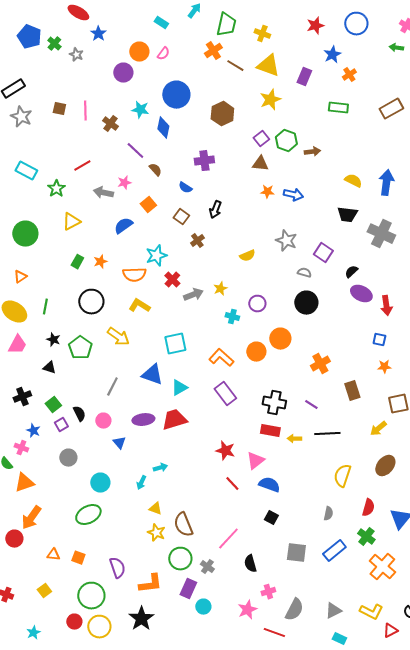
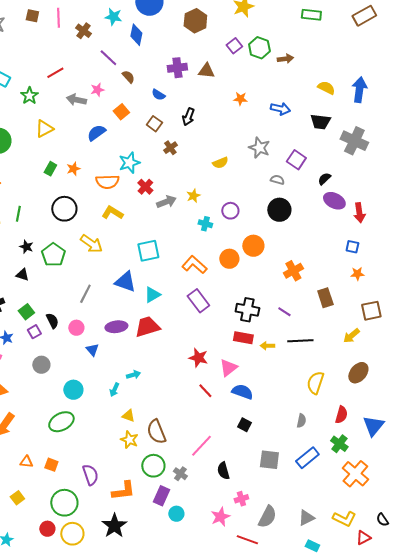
brown triangle: (260, 164) -> (206, 71), moved
blue arrow: (293, 195) -> (280, 109), moved

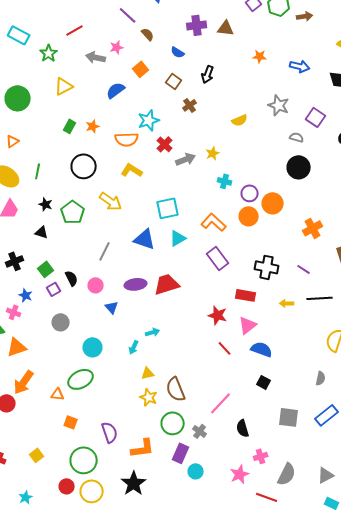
purple circle: (230, 211) -> (250, 193), moved
cyan triangle: (152, 295) -> (178, 238), moved
red rectangle: (243, 338) -> (246, 295), moved
yellow triangle: (128, 416) -> (148, 373), turned -32
orange triangle: (26, 462) -> (58, 394), moved

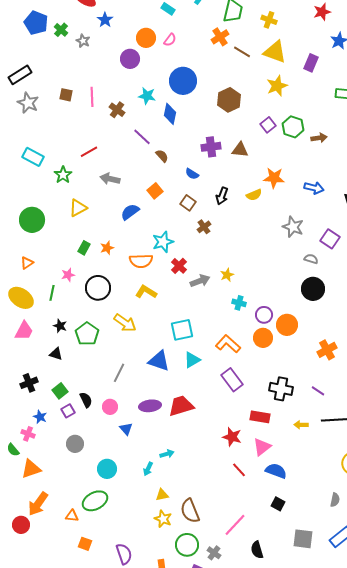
pink star: (117, 47) -> (68, 275), moved
orange star: (260, 56) -> (274, 178), size x1.5
yellow semicircle: (240, 120) -> (254, 195), moved

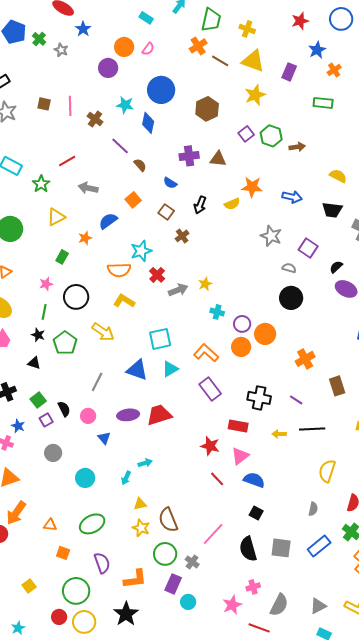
orange star: (107, 248) -> (85, 238), moved
green line: (52, 293) -> (44, 312), moved
green ellipse: (95, 501) -> (92, 524), moved
black semicircle: (257, 550) -> (248, 549), moved, size x1.4

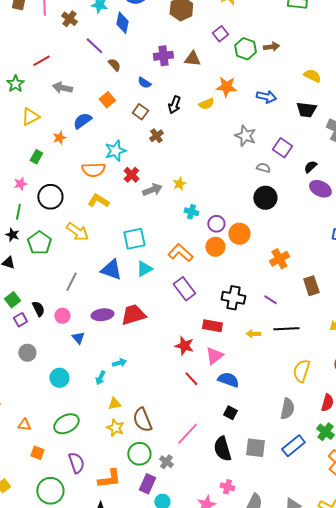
green hexagon: (271, 136) -> (245, 49), moved
gray semicircle: (313, 509) -> (287, 409), size x1.5
pink cross: (253, 587) -> (227, 487), turned 32

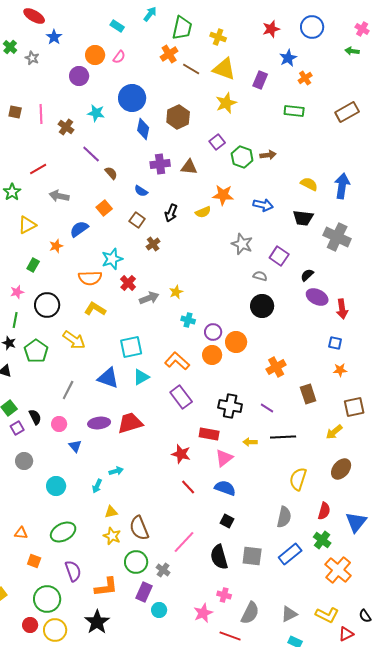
blue diamond: (122, 23) -> (143, 129), moved
pink triangle: (214, 356) -> (224, 458), moved

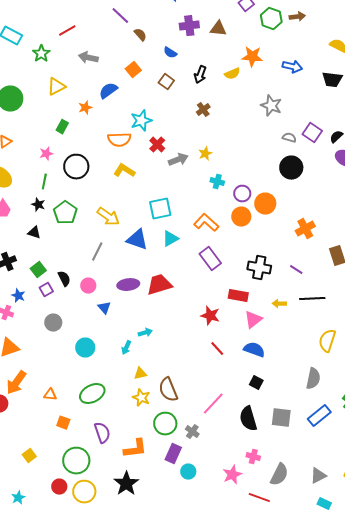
brown cross: (153, 244) -> (203, 110), moved
purple square: (279, 256) -> (312, 133), moved
yellow arrow: (74, 340) -> (108, 217), moved

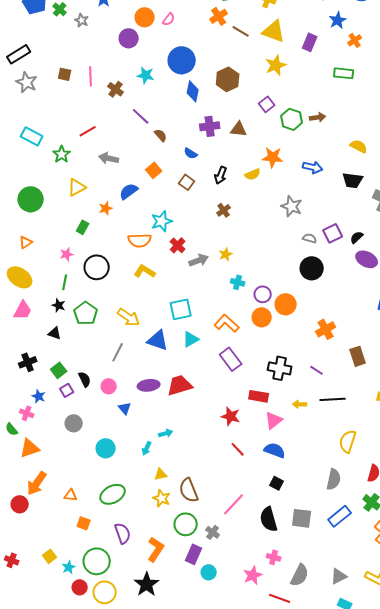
purple square: (312, 133) -> (333, 233), turned 30
orange L-shape: (135, 449) -> (156, 549), turned -50
cyan star: (18, 498) -> (69, 567), moved

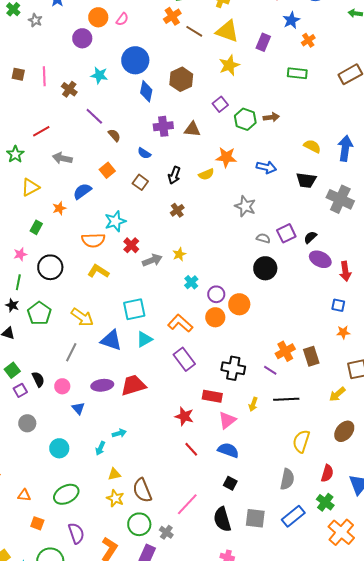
cyan cross: (238, 282) -> (191, 282), turned 32
orange cross: (326, 329) -> (285, 351), moved
yellow arrow: (300, 404) -> (253, 404), turned -72

